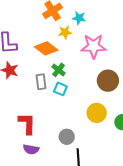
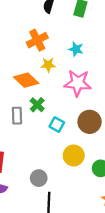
cyan star: (79, 18) -> (76, 49), moved
cyan square: (60, 89) -> (57, 125), moved

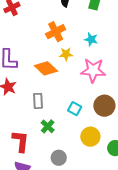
green cross: (37, 105) -> (48, 126), moved

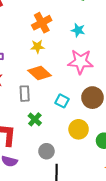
yellow star: (66, 54) -> (37, 47), moved
orange diamond: (46, 68) -> (39, 73), moved

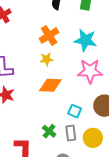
cyan star: (78, 30) -> (85, 40), size x1.6
orange diamond: (39, 73) -> (50, 85), turned -35
gray rectangle: (25, 94) -> (71, 133), moved

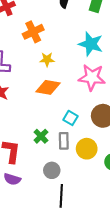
orange cross: (49, 35) -> (33, 32), moved

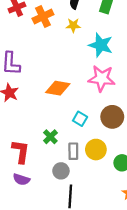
orange cross: (33, 32) -> (43, 16), moved
yellow star: (47, 59) -> (73, 25), moved
gray rectangle: (64, 141) -> (73, 151), moved

